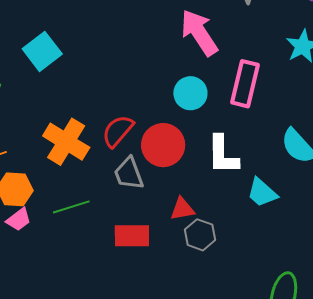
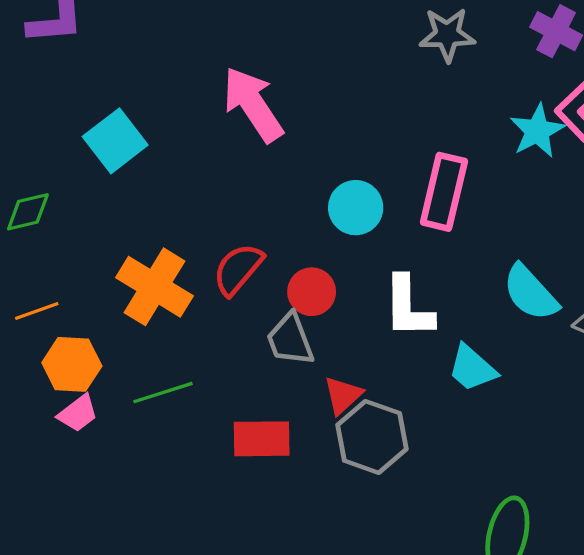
pink arrow: (199, 33) -> (253, 104), moved
red circle: (163, 145) -> (312, 292), size x0.7
gray trapezoid: (129, 174) -> (290, 339), moved
red triangle: (182, 209) -> (343, 395), turned -32
gray hexagon: (200, 235) -> (372, 437), size x1.4

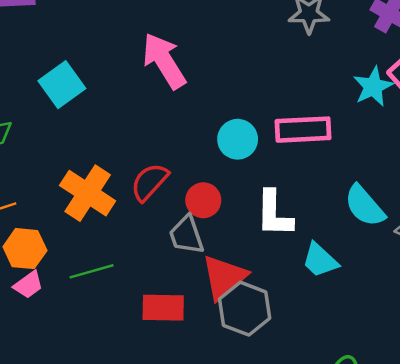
pink rectangle: (444, 192) -> (303, 130), turned 72
red triangle: (343, 395) -> (224, 277), size x1.6

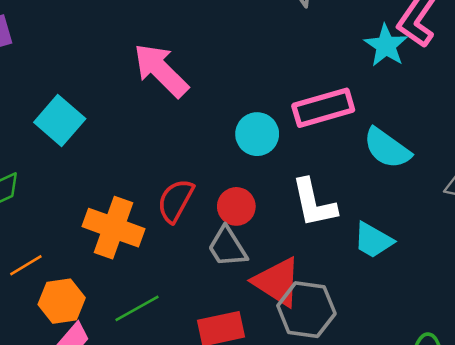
cyan semicircle: (365, 206) -> (387, 148), moved
red triangle: (224, 277) -> (277, 282), turned -33

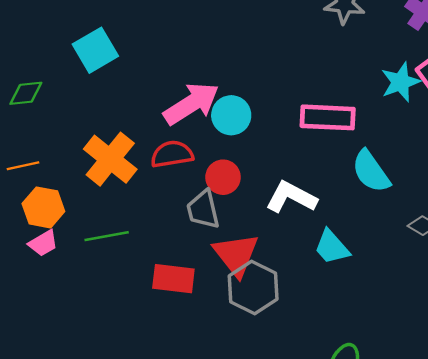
pink arrow: (161, 70) -> (191, 104), moved, turned 84
cyan circle: (257, 134) -> (231, 115), moved
red semicircle: (176, 201) -> (172, 154), turned 33
white L-shape: (314, 203) -> (291, 197), turned 111

